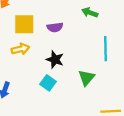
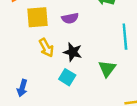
yellow arrow: (20, 49) -> (46, 48), moved, turned 78

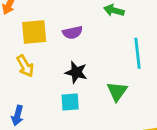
yellow arrow: (46, 48) -> (25, 66), moved
cyan square: (67, 77) -> (70, 102), turned -35

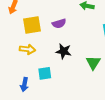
yellow arrow: (25, 66) -> (27, 49), turned -49
cyan square: (70, 102) -> (45, 73), moved

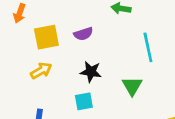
yellow arrow: (27, 49) -> (41, 71), turned -35
cyan square: (45, 73) -> (84, 101), moved

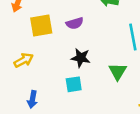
yellow arrow: (41, 71) -> (24, 60), moved

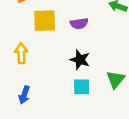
yellow arrow: (24, 60) -> (21, 53), turned -72
cyan square: (74, 84) -> (82, 87), moved

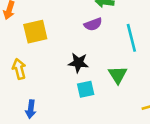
purple semicircle: (79, 24) -> (93, 24), moved

